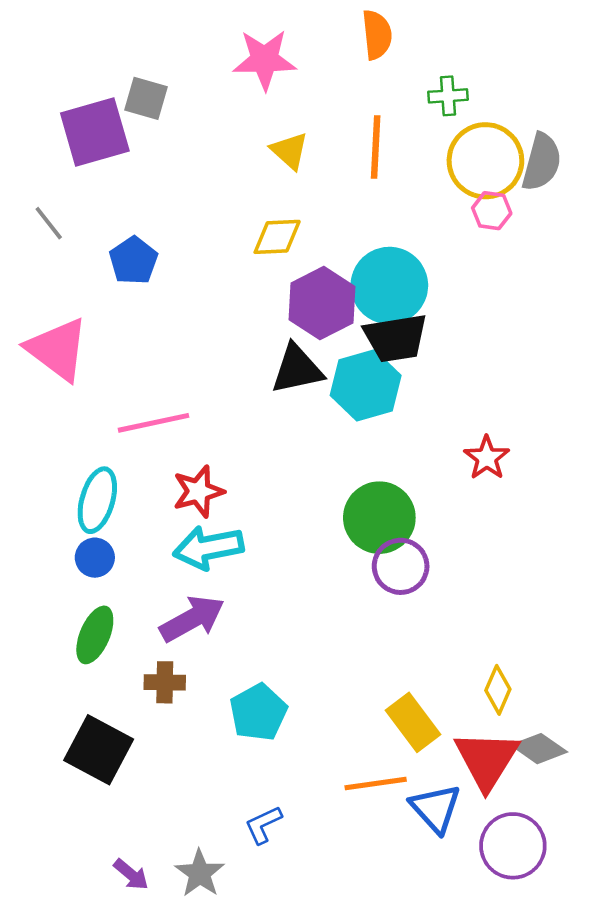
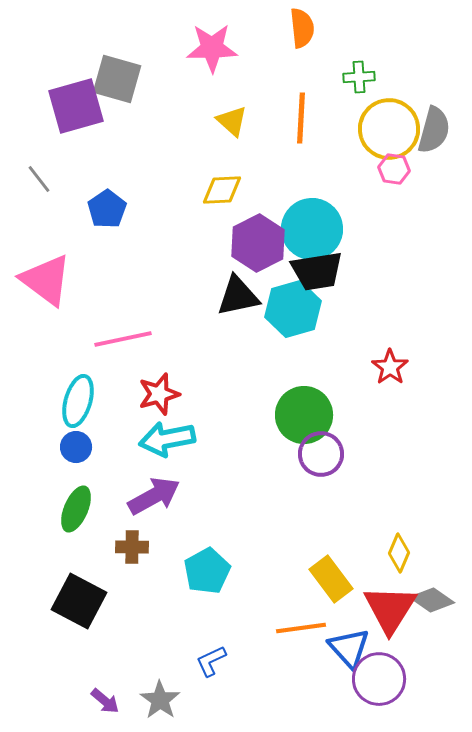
gray square: (146, 98) -> (117, 79), size x1.4
purple circle: (513, 846) -> (379, 679), moved

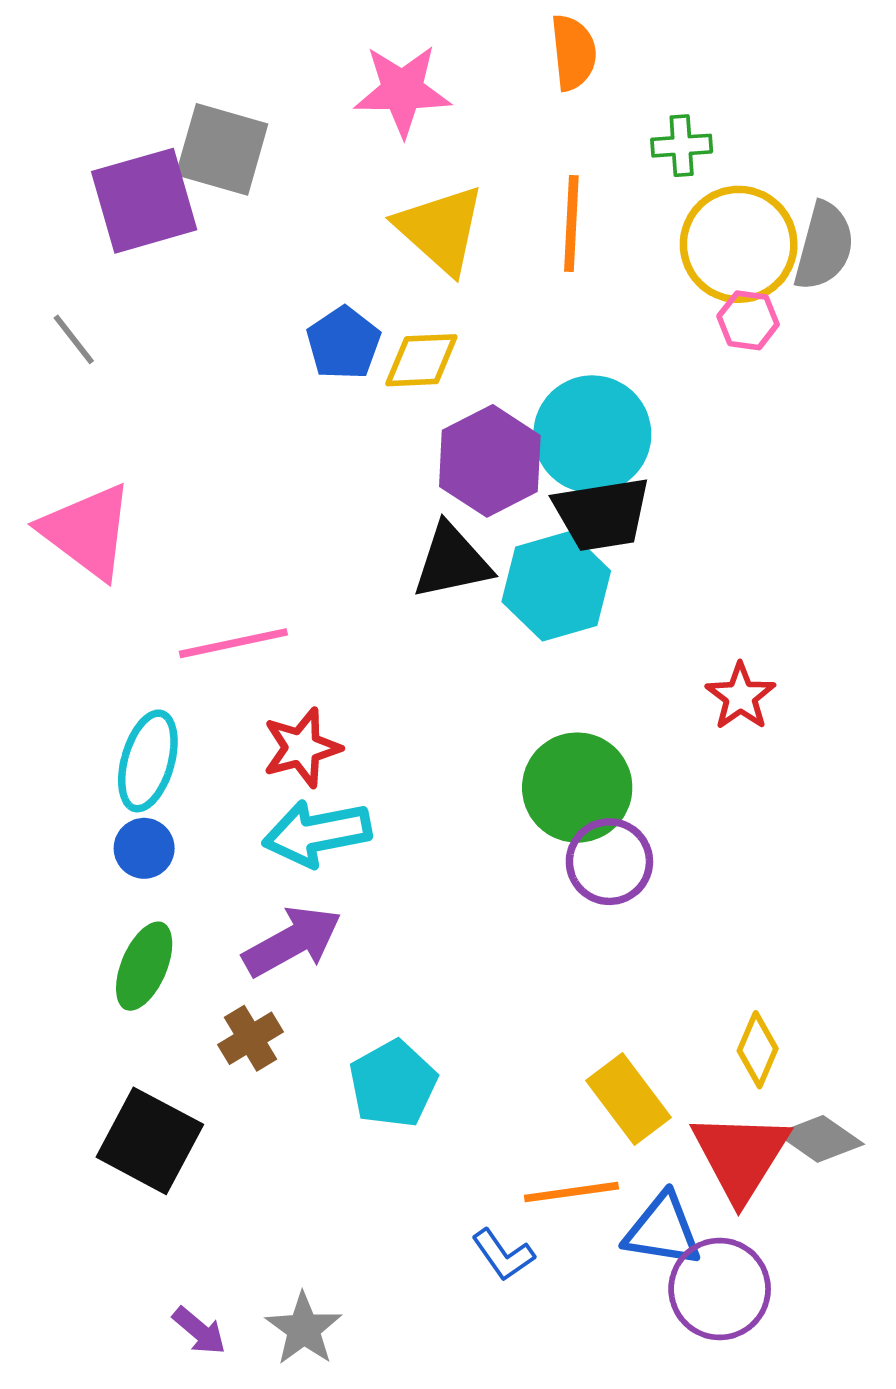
yellow triangle: (232, 121) -> (440, 229), size x1.6
blue pentagon: (107, 209) -> (344, 343), moved
brown cross: (132, 547) -> (250, 1038), turned -32
blue triangle: (349, 648) -> (663, 1230), turned -39
blue L-shape: (211, 661) -> (503, 1255), moved, turned -100

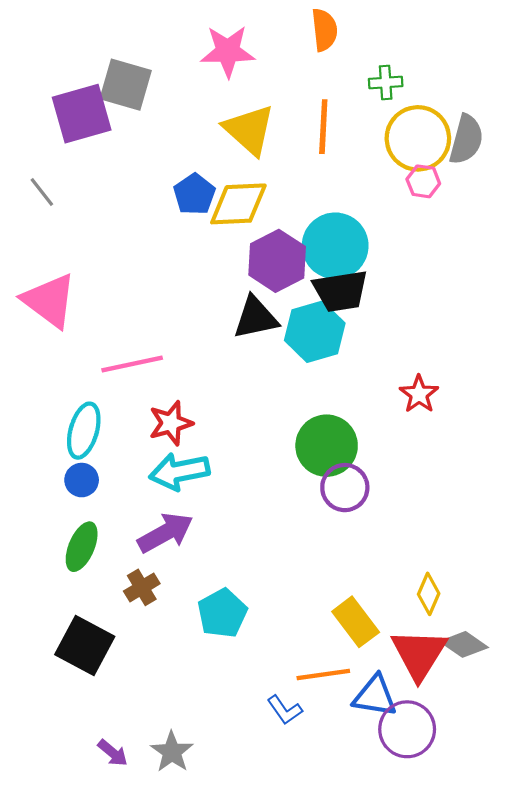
yellow diamond: (421, 360) -> (238, 204), size x1.4

